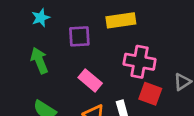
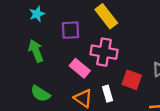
yellow rectangle: (121, 20) -> (106, 16), turned 60
pink cross: (140, 62) -> (104, 52), moved

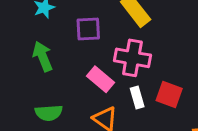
green semicircle: (40, 94) -> (49, 113), turned -36
white rectangle: (107, 94) -> (137, 98), moved

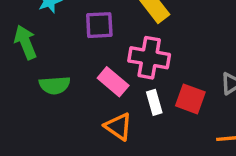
green arrow: (43, 56) -> (25, 42), moved
green semicircle: (49, 113) -> (55, 85), moved

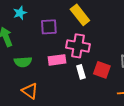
pink rectangle: (113, 82) -> (57, 60), turned -48
orange triangle: (118, 126) -> (30, 91), moved

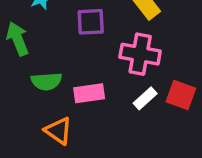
pink rectangle: (57, 60) -> (89, 93), moved
white rectangle: (81, 72) -> (145, 98), turned 64

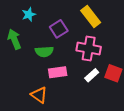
purple square: (91, 22) -> (59, 29), turned -30
green semicircle: (46, 81) -> (44, 52), moved

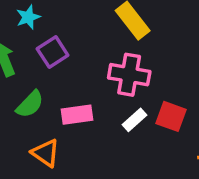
purple square: (59, 29) -> (53, 52), moved
green semicircle: (44, 52) -> (30, 104), moved, turned -42

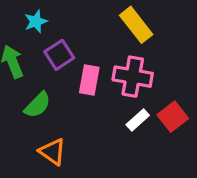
pink rectangle: (77, 115) -> (89, 80), moved, turned -72
red square: (171, 116) -> (173, 117), turned 32

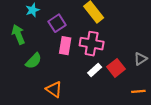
purple square: (59, 55) -> (57, 23), moved
orange triangle: (53, 152) -> (54, 89), moved

